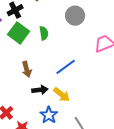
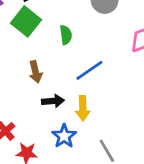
green semicircle: (44, 33) -> (66, 35), moved
yellow arrow: (62, 95) -> (83, 108), turned 48

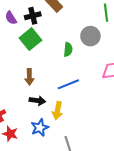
green semicircle: (66, 35) -> (68, 49), moved

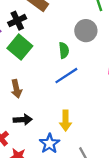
brown arrow: (29, 77) -> (16, 89), moved
blue line: (68, 84) -> (66, 76), moved
black arrow: (37, 101) -> (23, 120), moved

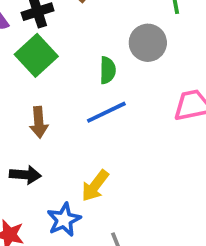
brown arrow: (16, 89) -> (39, 122), moved
yellow arrow: (66, 121) -> (95, 186), turned 30

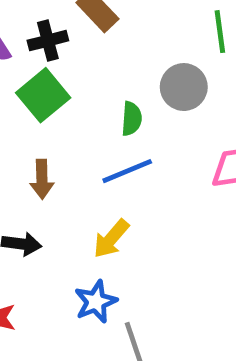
yellow arrow: (95, 186) -> (111, 239), moved
blue star: (64, 220) -> (96, 302), moved

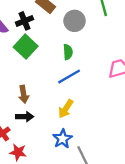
gray circle: (184, 87) -> (75, 21), moved
brown arrow: (42, 179) -> (24, 94), moved

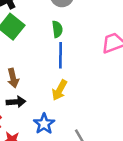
blue line: (69, 76) -> (60, 55), turned -55
blue star: (62, 139) -> (44, 124), moved

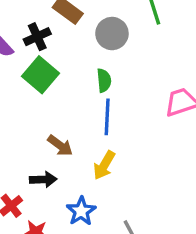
brown arrow: (13, 78) -> (60, 145), moved, turned -42

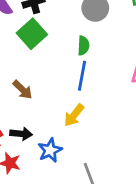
brown arrow: (60, 145) -> (23, 90), moved
black arrow: (43, 179) -> (21, 134), moved

